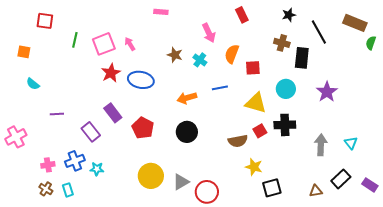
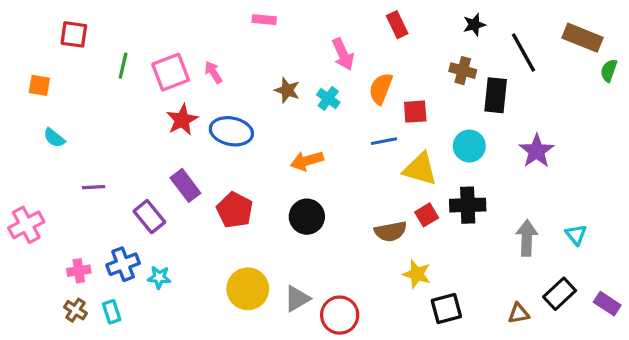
blue line: (220, 88) -> (384, 141), moved

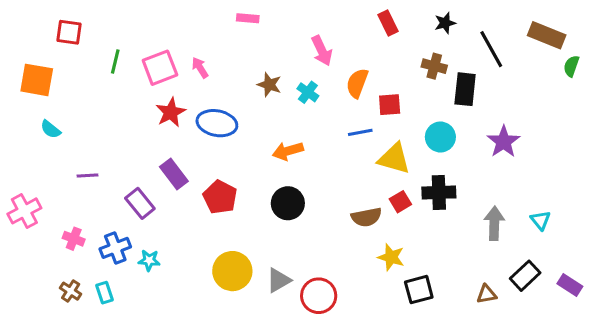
red rectangle: (397, 25) -> (388, 23), moved
orange square: (39, 85) -> (37, 80), size x1.6
pink cross: (79, 271) -> (74, 239), moved, turned 30

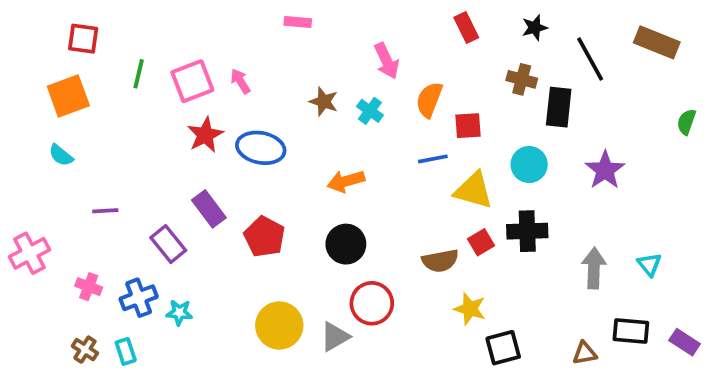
green semicircle: (571, 66) -> (686, 122), moved
orange square: (37, 80) -> (68, 96), moved, turned -30
black rectangle: (525, 276) -> (631, 331), turned 48
red circle: (319, 296) -> (372, 303), moved

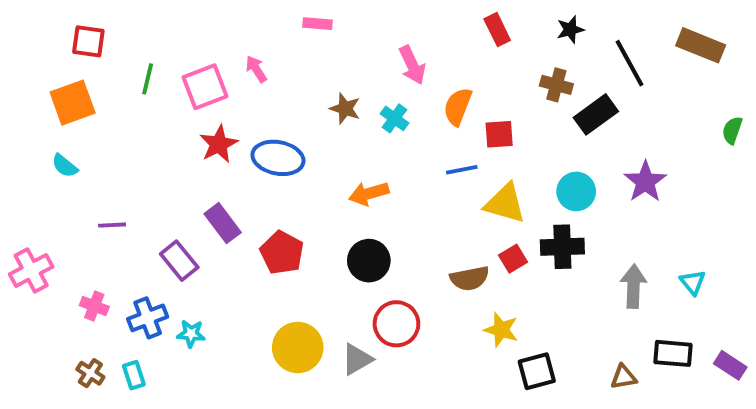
pink arrow: (240, 81) -> (256, 69), moved
black rectangle: (559, 107) -> (596, 114), turned 48
cyan circle: (529, 164) -> (576, 191), moved

